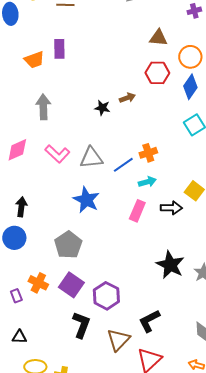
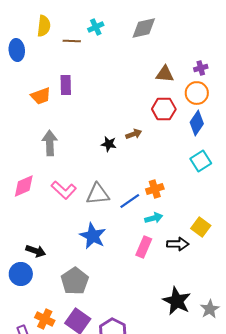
purple cross: (194, 11) -> (201, 68), moved
black arrow: (21, 207) -> (36, 251), moved, turned 102

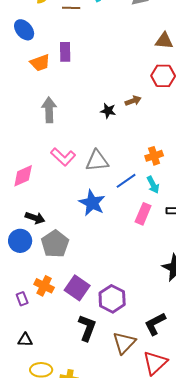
blue ellipse: (17, 50) -> (24, 30), moved, turned -35
pink diamond: (24, 186) -> (23, 176), moved
blue line: (130, 201) -> (126, 181), moved
cyan arrow: (154, 218) -> (153, 185), turned 78
gray pentagon: (75, 281) -> (55, 244), moved

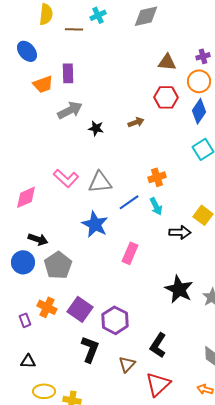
gray arrow: (49, 110) -> (70, 110), moved, turned 65
black star: (108, 111) -> (96, 128), moved
pink rectangle: (143, 214) -> (130, 253), moved
black L-shape: (155, 324) -> (158, 345), turned -30
brown triangle: (124, 343) -> (127, 364), size x0.7

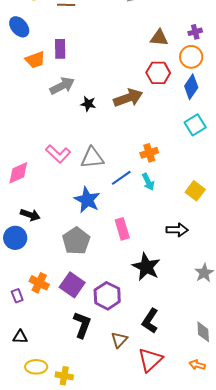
brown arrow: (136, 122) -> (128, 98), size x1.8
black arrow: (180, 232) -> (177, 230), moved
pink rectangle: (130, 253) -> (122, 229), turned -40
gray pentagon: (58, 265) -> (76, 241), moved
black star: (179, 289) -> (146, 267), moved

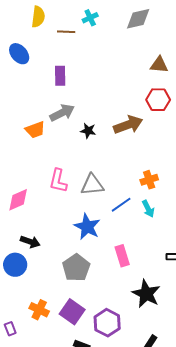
orange trapezoid: (35, 60) -> (35, 130), moved
pink L-shape: (58, 154) -> (58, 181), turned 60
purple rectangle: (17, 296) -> (10, 329), moved

